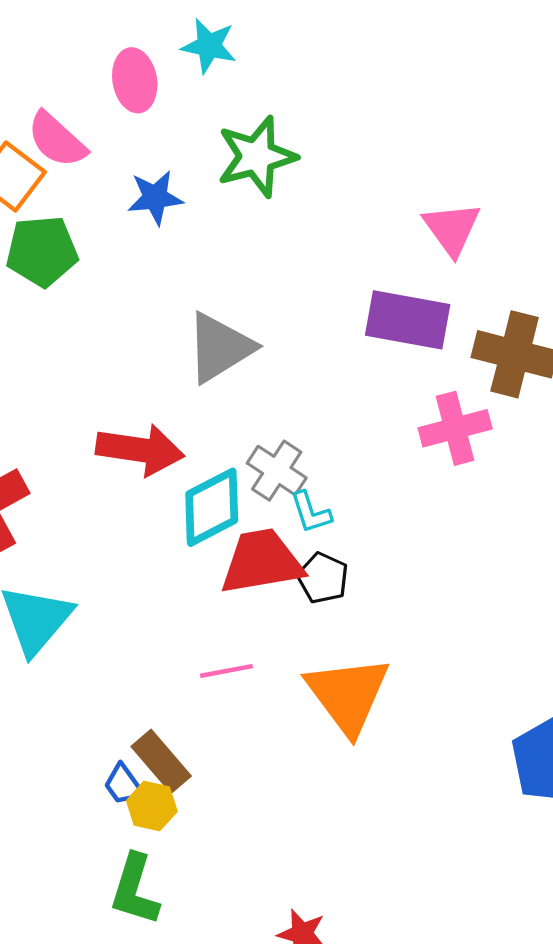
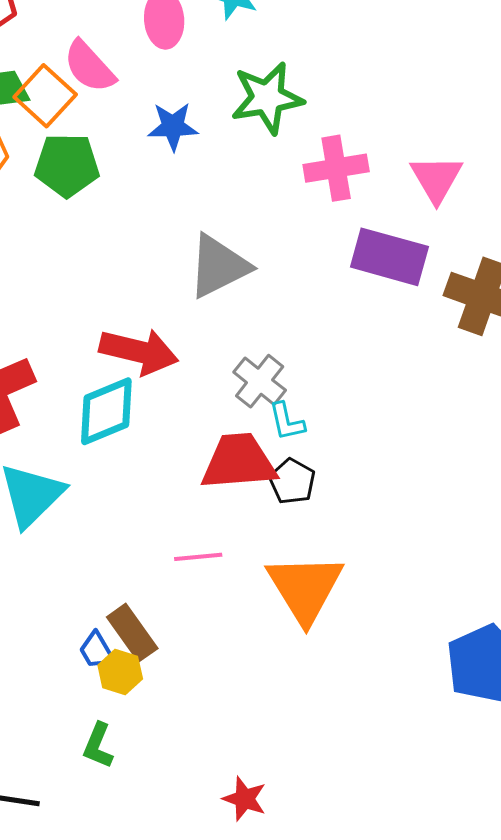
pink cross: (455, 428) -> (336, 168), moved
cyan diamond: (212, 507) -> (106, 411), moved
green L-shape: (135, 890) -> (98, 746), size x0.7

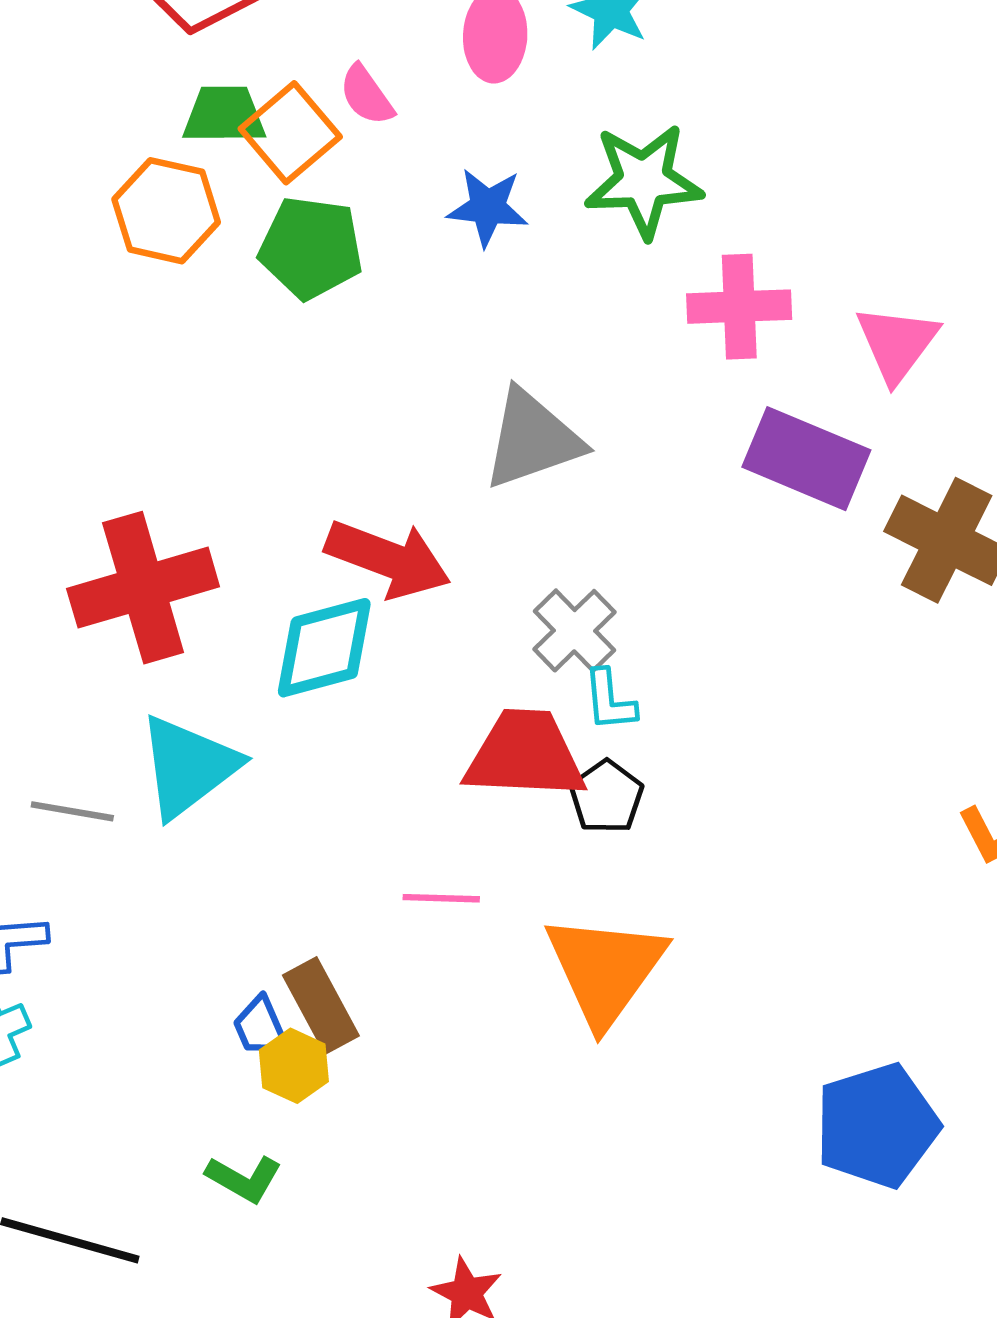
pink semicircle: (89, 67) -> (367, 95), size x0.7
green L-shape: (98, 746) -> (244, 1179), turned -90

